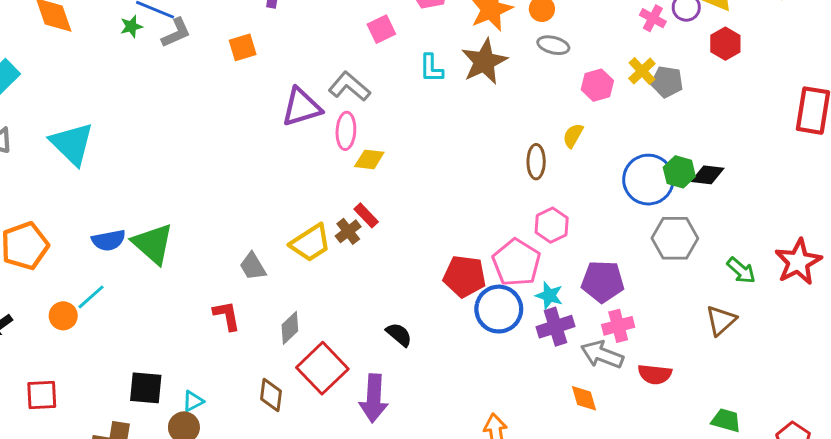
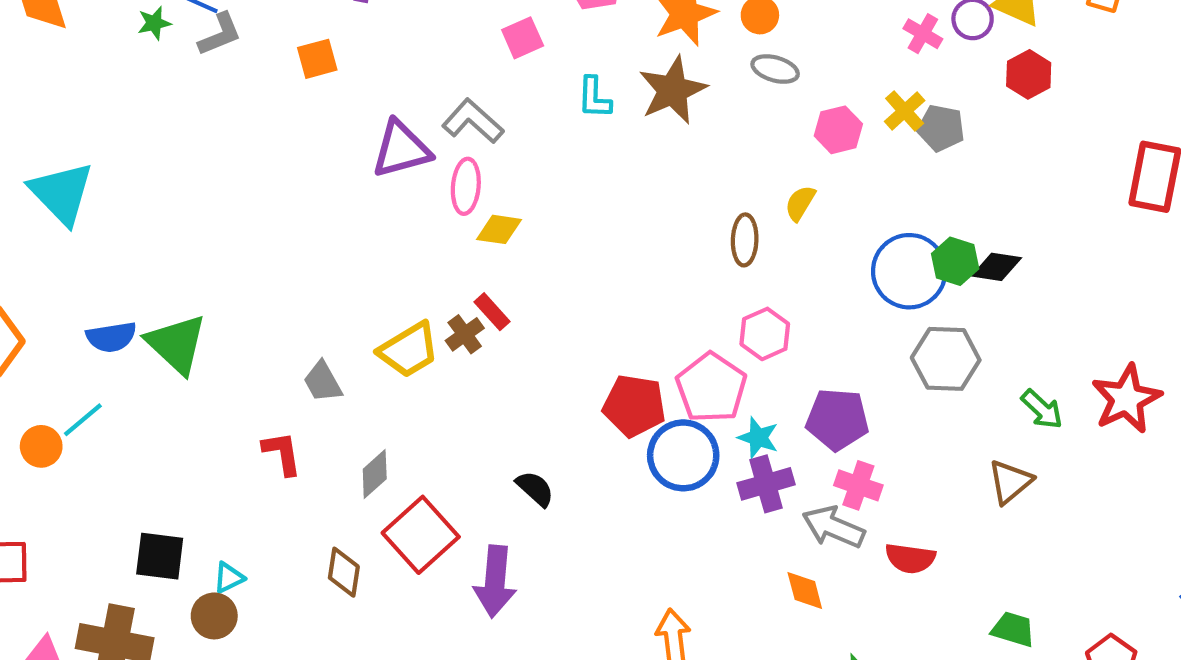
pink cross: (618, 326) -> (858, 485), turned 32

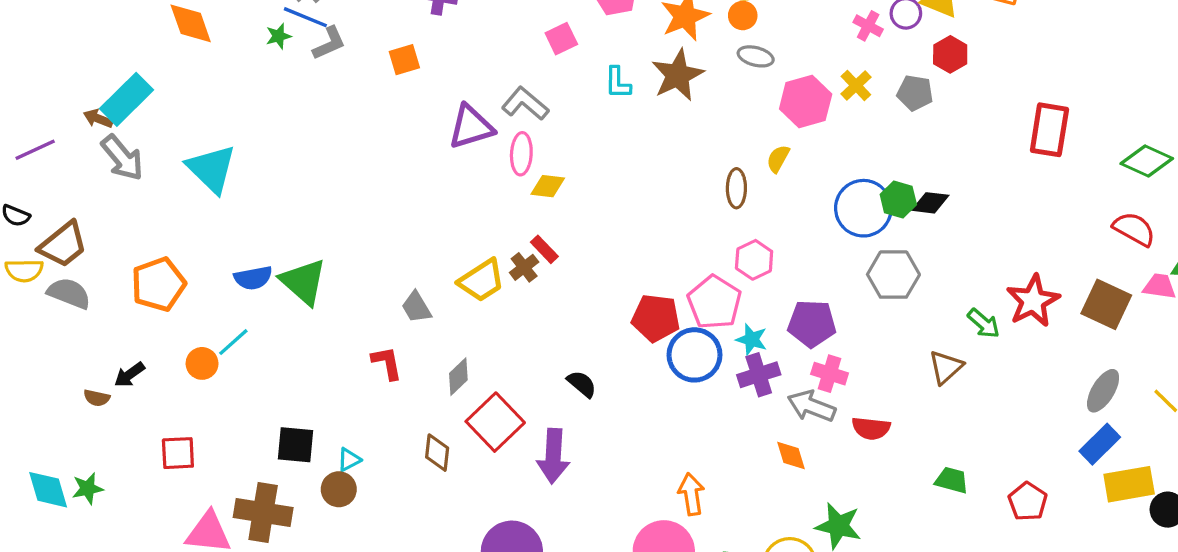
gray pentagon: (941, 128) -> (915, 93), moved
pink hexagon: (838, 130) -> (806, 102), size x1.4
green arrow: (1042, 409) -> (984, 323), moved

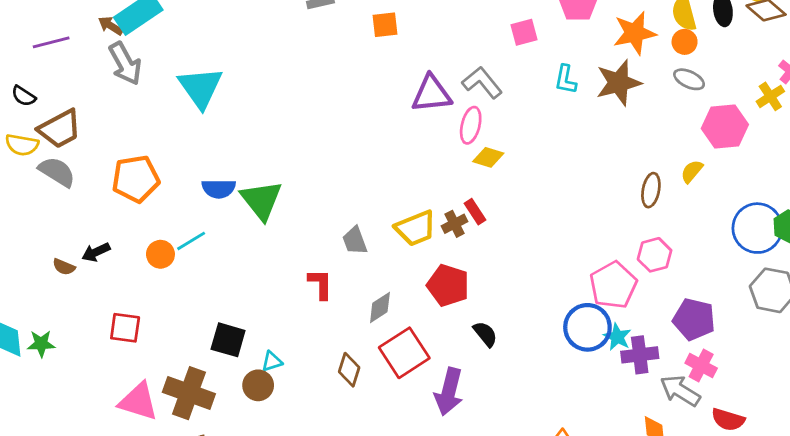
yellow cross: (856, 85) -> (770, 96), moved
red pentagon: (656, 318) -> (448, 285), moved
cyan star: (752, 339) -> (617, 337), moved

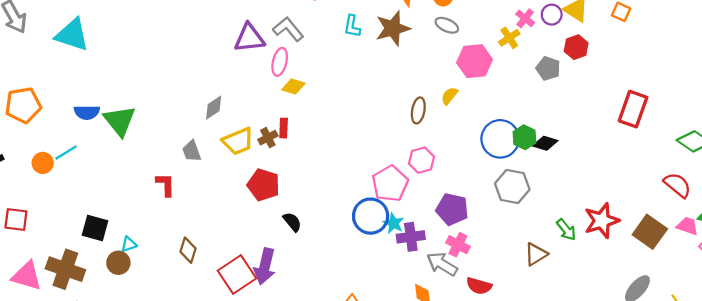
cyan triangle: (200, 88) -> (72, 35), turned -36
red rectangle: (475, 212) -> (284, 128), turned 36
gray diamond: (380, 307) -> (214, 108), moved
red square: (404, 353) -> (237, 274), moved

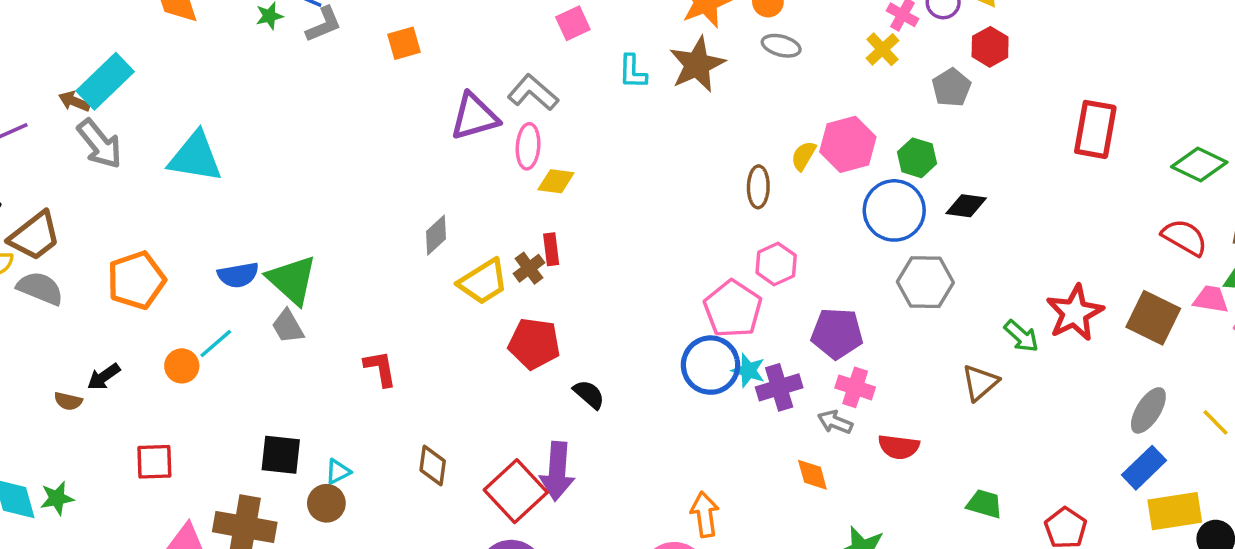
pink hexagon: (475, 61) -> (848, 144), moved
gray pentagon: (548, 68) -> (951, 88), turned 30
green hexagon: (524, 137) -> (917, 158), moved
gray trapezoid: (192, 151) -> (288, 326), moved
gray arrow: (442, 264) -> (835, 422), size x0.7

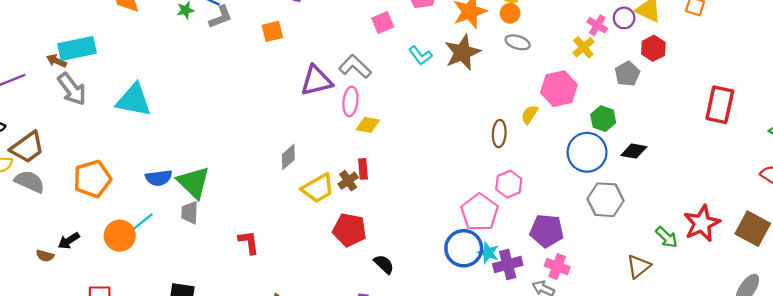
cyan L-shape: (633, 72) -> (420, 55), turned -40
cyan rectangle: (105, 81) -> (77, 49), turned 30
pink hexagon: (848, 144) -> (559, 89), moved
gray trapezoid: (288, 326) -> (190, 213), turned 30
orange circle: (182, 366) -> (120, 236), size x1.4

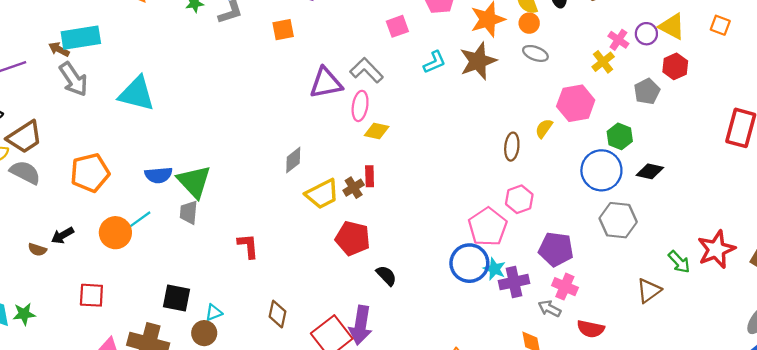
cyan L-shape: (420, 55) -> (434, 62), turned -80

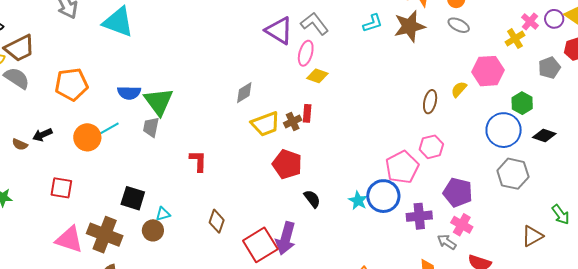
purple triangle: (326, 83) -> (279, 31), turned 36
cyan star: (494, 269) -> (358, 201), moved

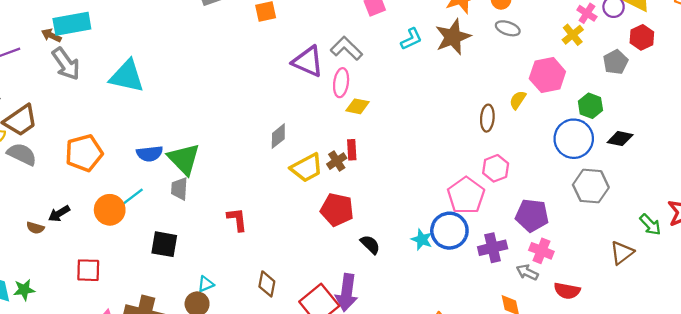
black square: (133, 198) -> (164, 244), moved

